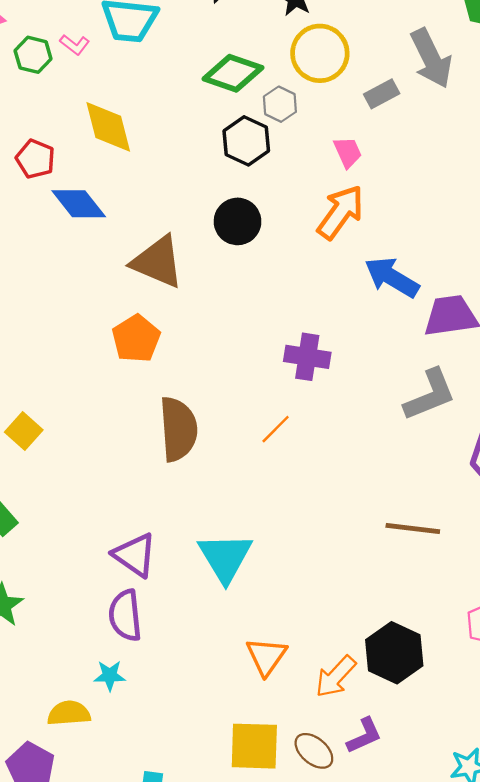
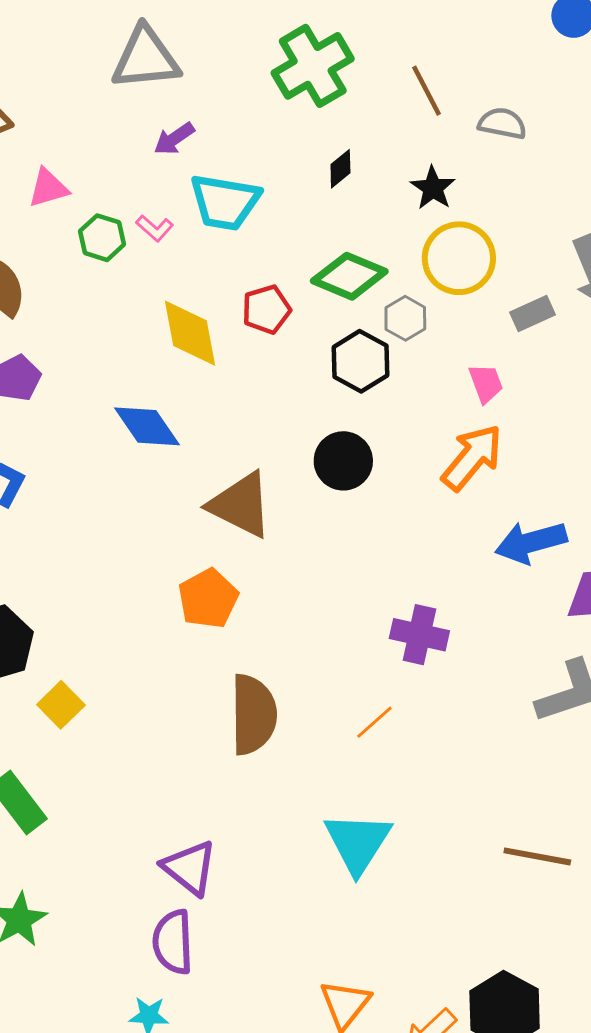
red pentagon: (35, 159) -> (266, 309), moved, turned 30
blue arrow: (392, 277) -> (531, 542), turned -50
cyan triangle: (225, 557) -> (358, 843), moved

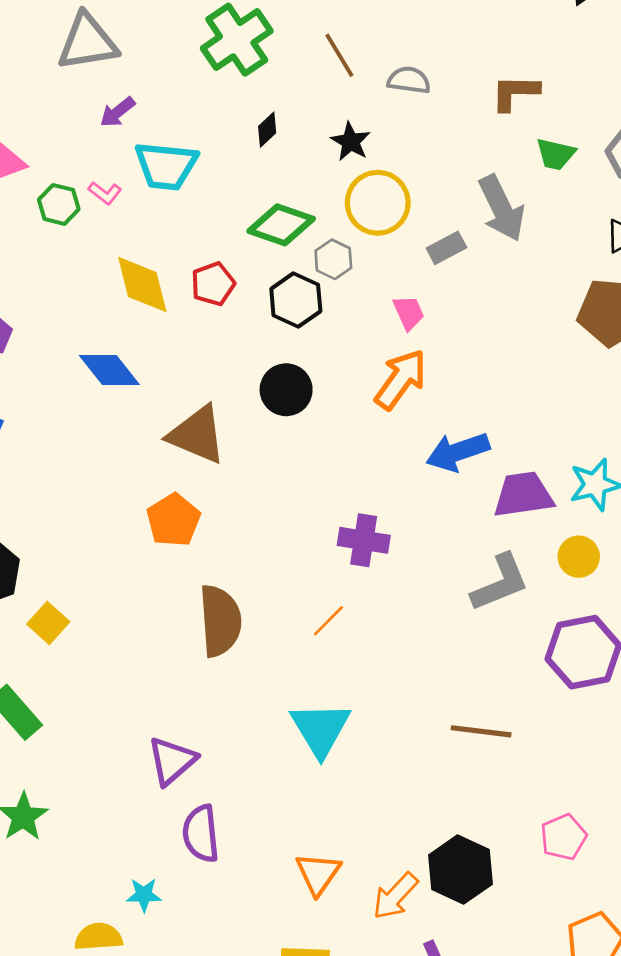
red pentagon: (266, 309) -> (213, 284), moved
purple triangle: (189, 868) -> (172, 761), turned 44
purple semicircle: (173, 942) -> (201, 834), moved

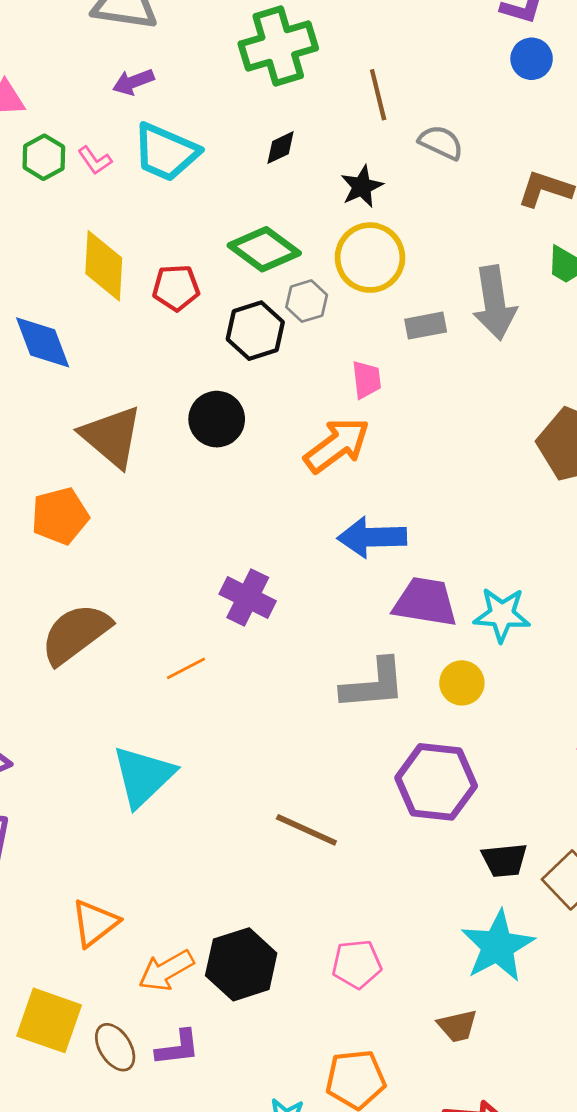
brown semicircle: (220, 621) -> (76, 634), turned -140

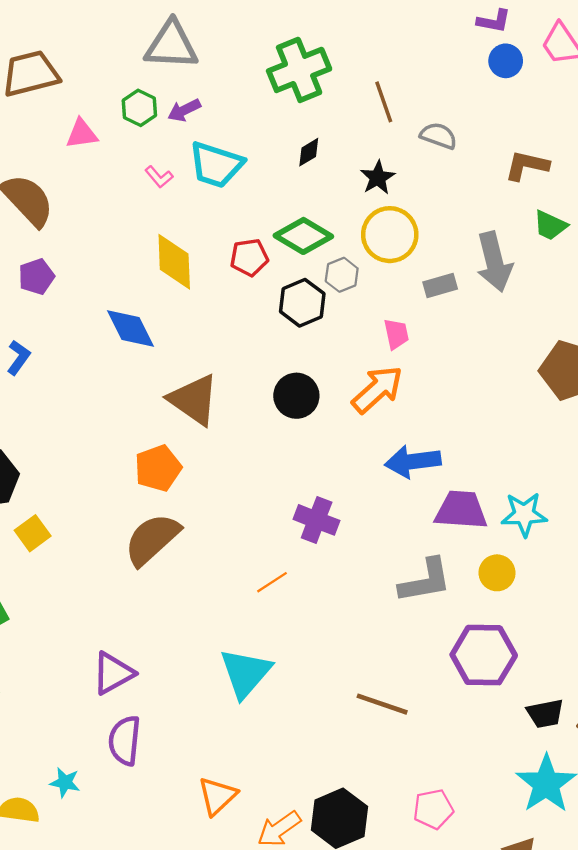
green hexagon: (44, 157) -> (139, 108), moved
red pentagon: (176, 288) -> (249, 257), moved
black circle: (217, 419) -> (296, 396), moved
brown semicircle: (76, 634) -> (152, 539), moved

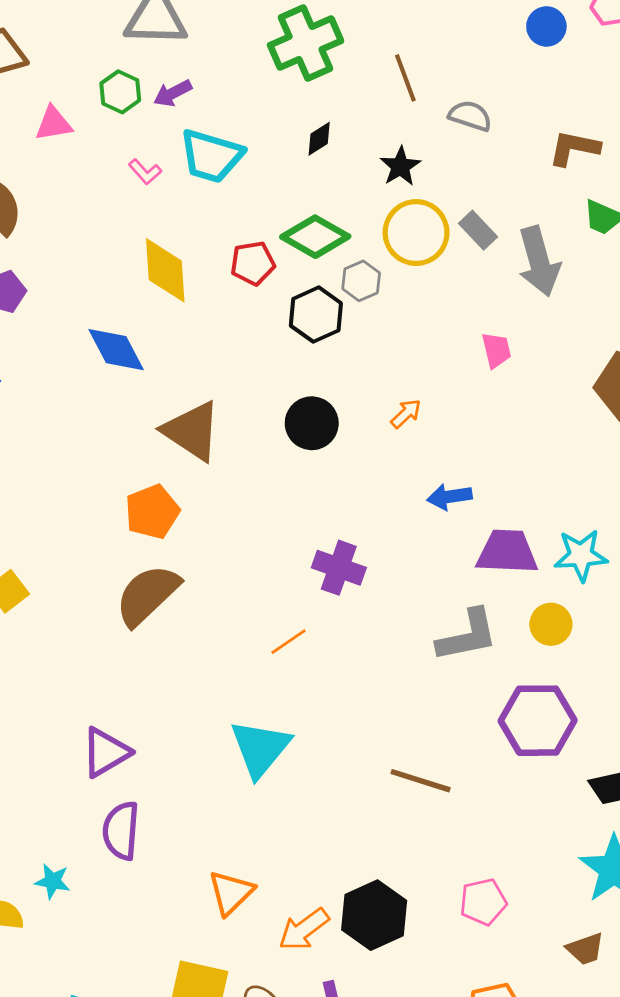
gray rectangle: (440, 286) -> (478, 230), moved, turned 64
pink trapezoid: (396, 334) -> (496, 350), moved
orange arrow: (377, 389) -> (406, 414), size x0.5
blue arrow: (413, 461) -> (449, 497), size x0.7

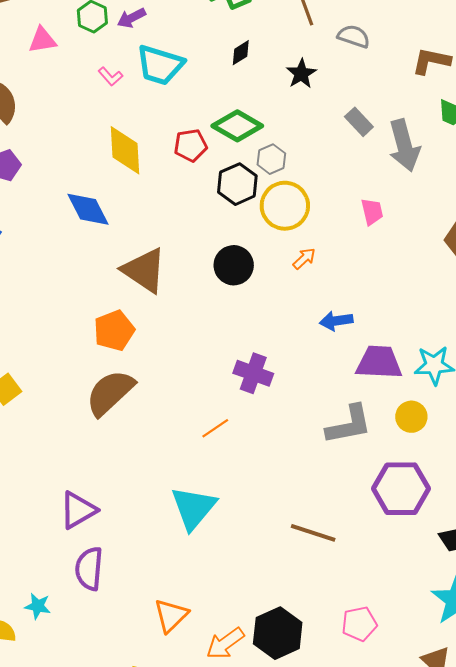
yellow circle: (416, 233) -> (285, 206), moved

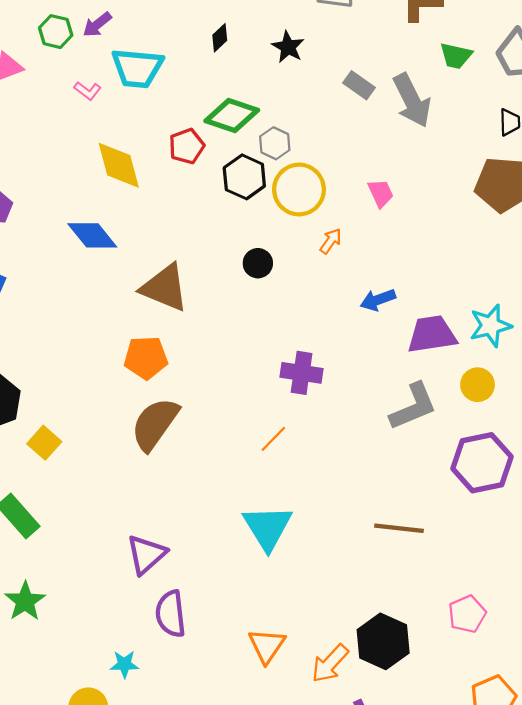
pink trapezoid: (372, 212) -> (381, 193), moved
black circle: (234, 265) -> (258, 263), size x0.7
orange pentagon: (114, 331) -> (146, 358), turned 30

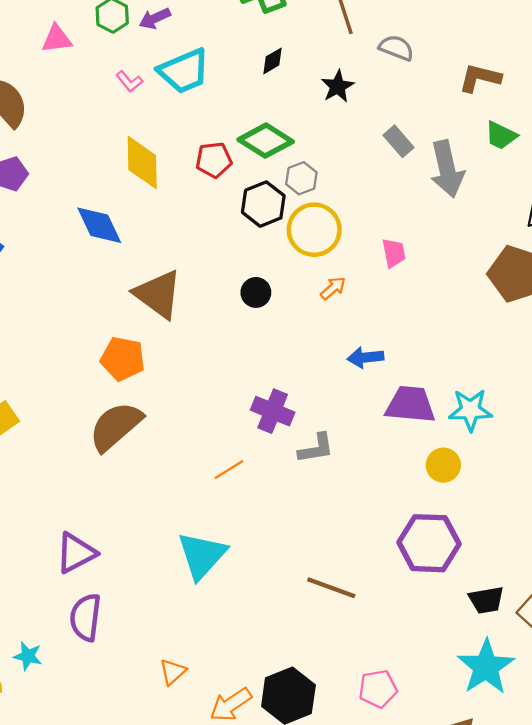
cyan trapezoid: (137, 68) -> (184, 71), turned -42
gray L-shape: (413, 406) -> (316, 448), moved, size x0.7
orange triangle: (267, 646) -> (173, 672), size x0.7

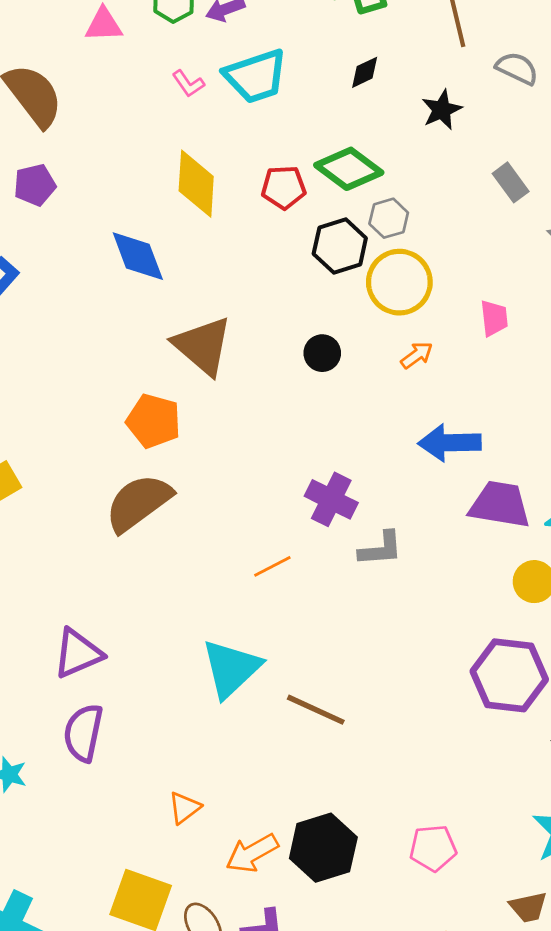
blue arrow: (365, 357) -> (450, 443), size x1.4
brown line: (331, 588) -> (316, 710), moved

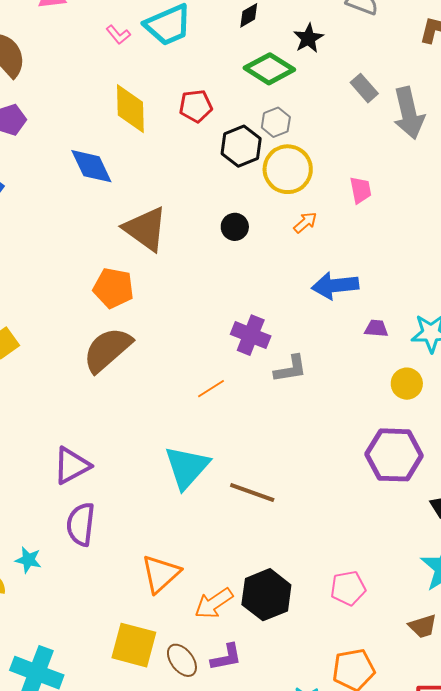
green diamond: (349, 169) -> (269, 69), moved
purple trapezoid: (500, 505) -> (376, 328), size x0.5
orange triangle: (184, 808) -> (161, 574), size x1.6

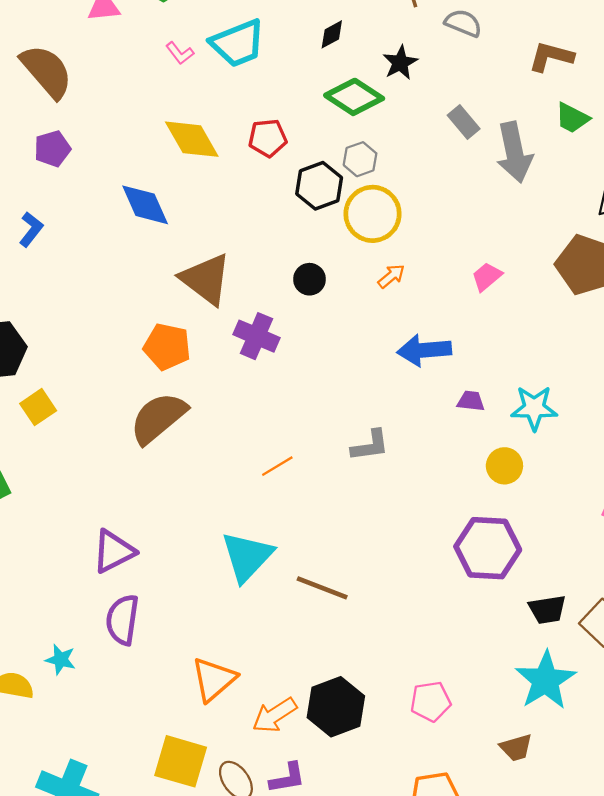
yellow diamond: (130, 109) -> (192, 139), turned -30
pink trapezoid: (360, 190) -> (487, 277), moved, turned -120
purple cross: (251, 335) -> (257, 336), moved

